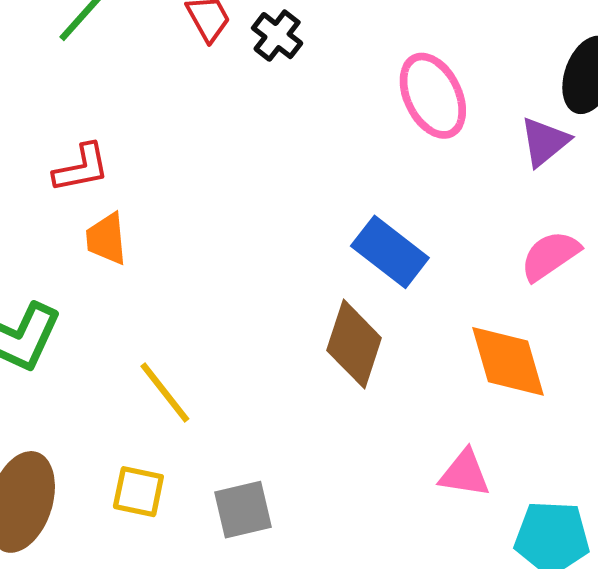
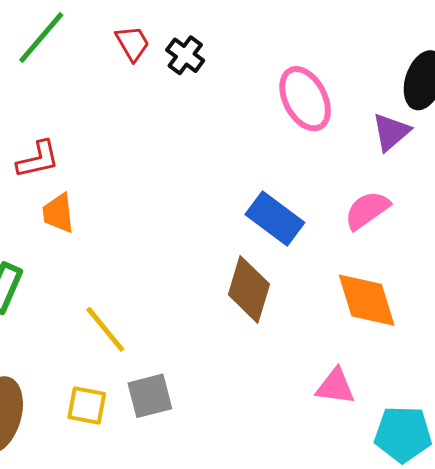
pink semicircle: (550, 256) -> (367, 210), moved
gray square: (243, 510) -> (150, 396), moved

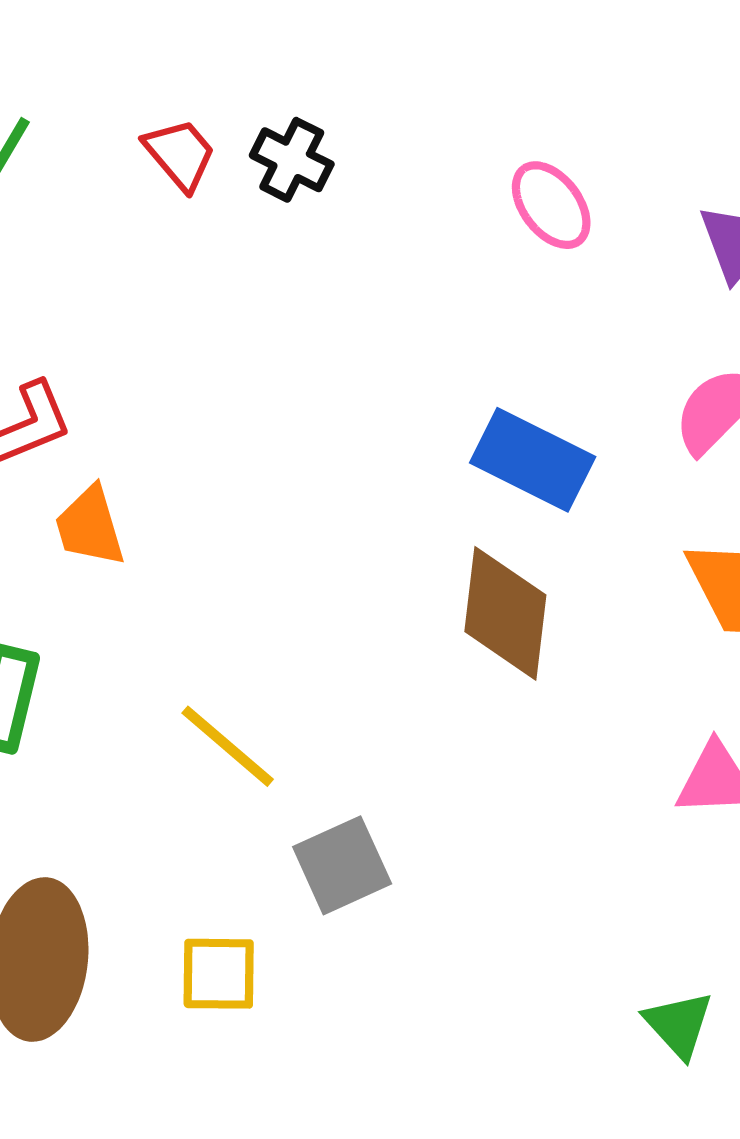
pink ellipse: (305, 99) -> (551, 205), size x0.7
yellow square: (87, 405) -> (219, 974), moved

